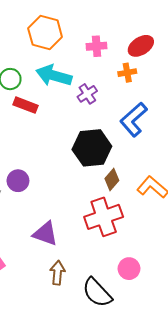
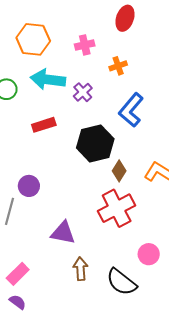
red ellipse: (141, 46) -> (125, 18), moved, turned -30
red rectangle: (25, 105) -> (44, 125), moved, turned -30

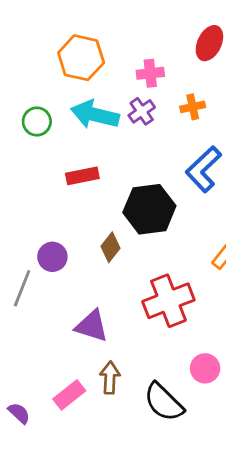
purple cross: (83, 92) -> (142, 111), moved
brown diamond: (119, 171) -> (111, 247), moved
pink rectangle: (18, 274) -> (69, 395), moved

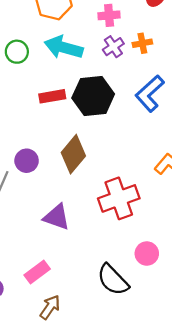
purple cross: (142, 111) -> (113, 47), moved
black hexagon: (149, 209) -> (93, 96), moved
brown diamond: (111, 247) -> (73, 154), size x1.6
brown arrow: (110, 378) -> (50, 307), moved, turned 30

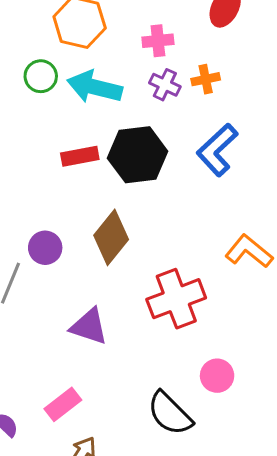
purple cross: (113, 47) -> (165, 85), turned -30
green circle: (17, 52) -> (41, 76), moved

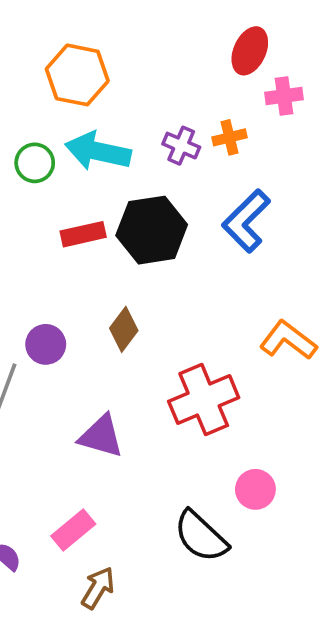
pink cross: (158, 41) -> (284, 96), moved
green circle: (41, 76) -> (35, 163), moved
brown diamond: (111, 237) -> (124, 329), size x0.7

